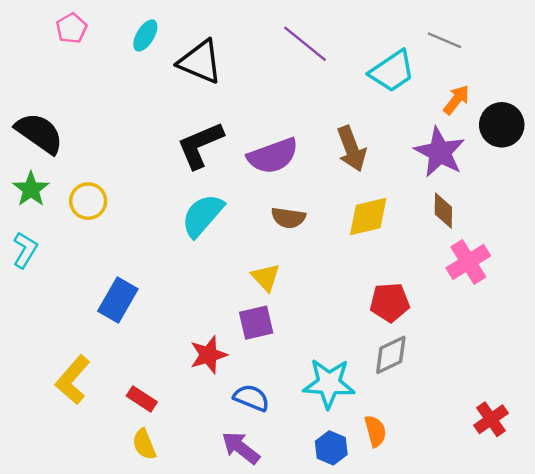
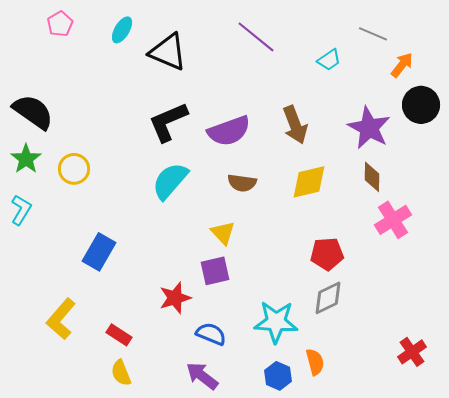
cyan trapezoid: (392, 71) -> (329, 60), size x0.6
orange arrow: (456, 100) -> (402, 65), moved

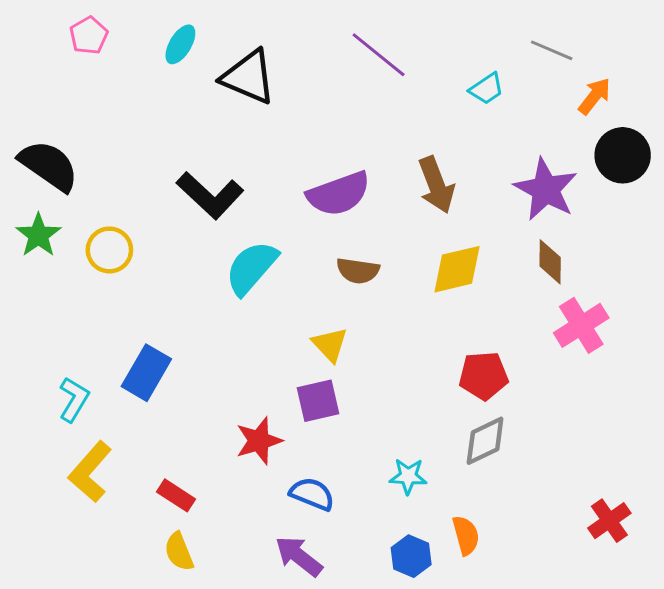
black L-shape: (168, 122) -> (210, 195), moved, turned -114
cyan L-shape: (21, 210) -> (74, 399), moved
cyan star: (276, 322) -> (408, 476), size x0.6

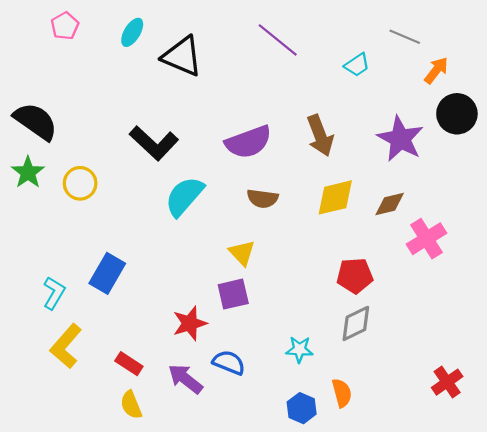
brown diamond: (550, 262) -> (390, 204), moved, turned 76
purple arrow: (299, 556) -> (185, 379), moved

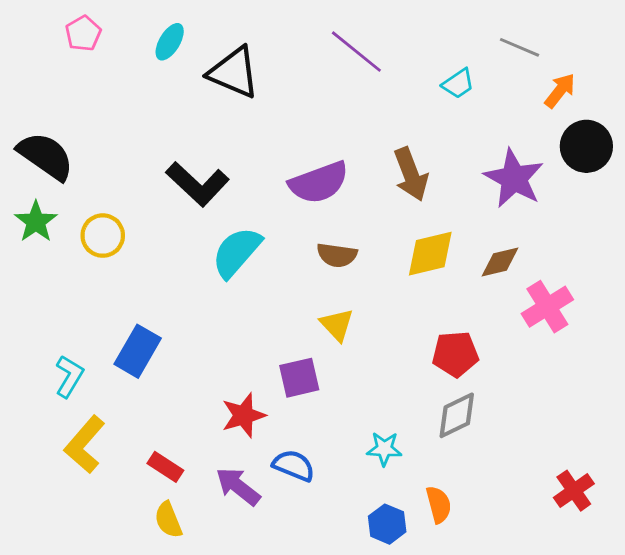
yellow triangle: (242, 253) -> (337, 325), moved

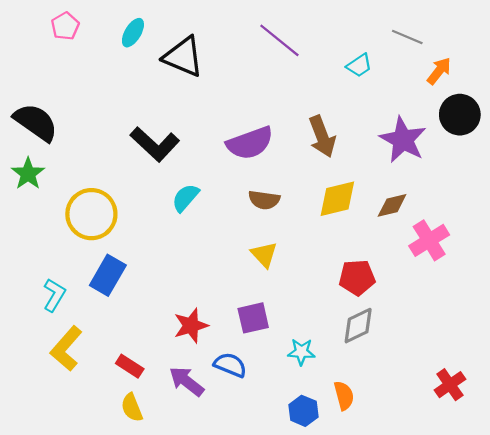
yellow circle: (103, 236) -> (91, 214), moved, size x1.5
cyan semicircle: (237, 252) -> (185, 198), size x0.7
purple square: (299, 378) -> (253, 318), moved

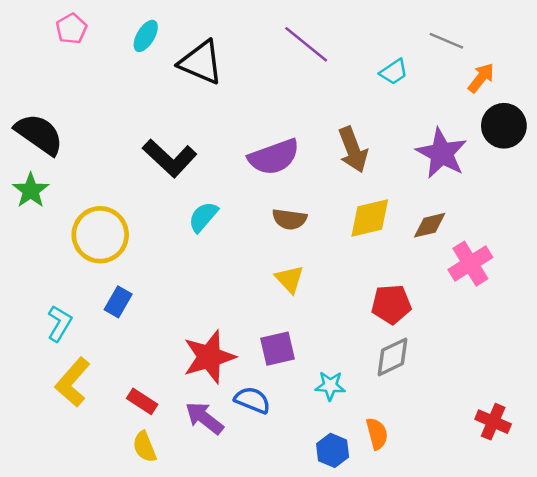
blue rectangle: (108, 275) -> (118, 302), size x0.7
red star: (191, 326) -> (209, 357), size x1.4
red cross: (450, 385) -> (493, 422), turned -32

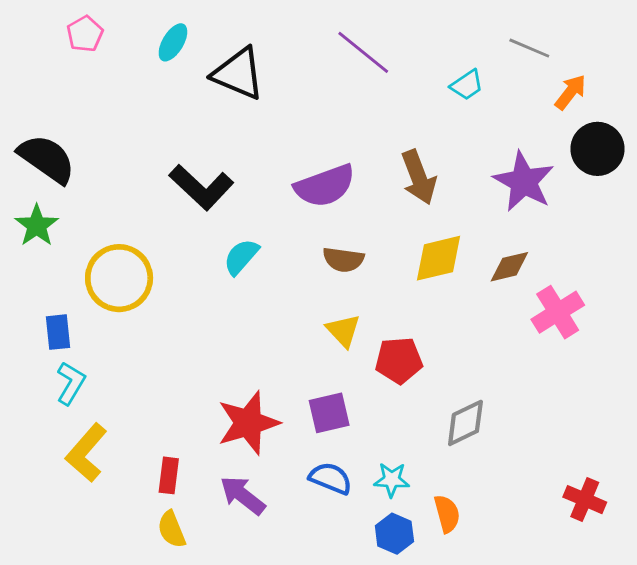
blue rectangle: (118, 302) -> (58, 332), moved, turned -36
red pentagon: (391, 304) -> (399, 360), moved
cyan star: (330, 386) -> (392, 480), moved
blue semicircle: (252, 400) -> (331, 478), moved
red rectangle: (142, 401) -> (169, 475), turned 64

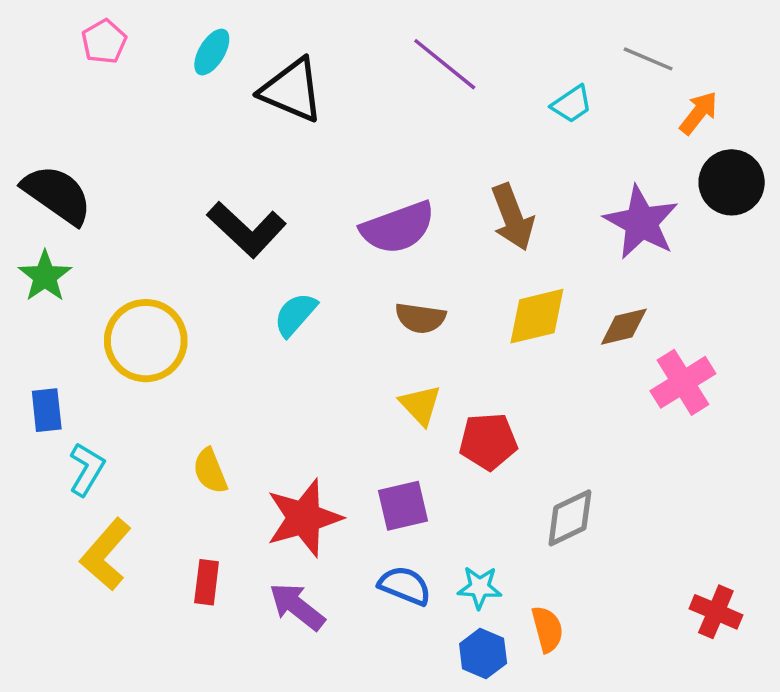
blue rectangle: (58, 332) -> (47, 410), moved
yellow semicircle: (172, 529) -> (210, 471), moved

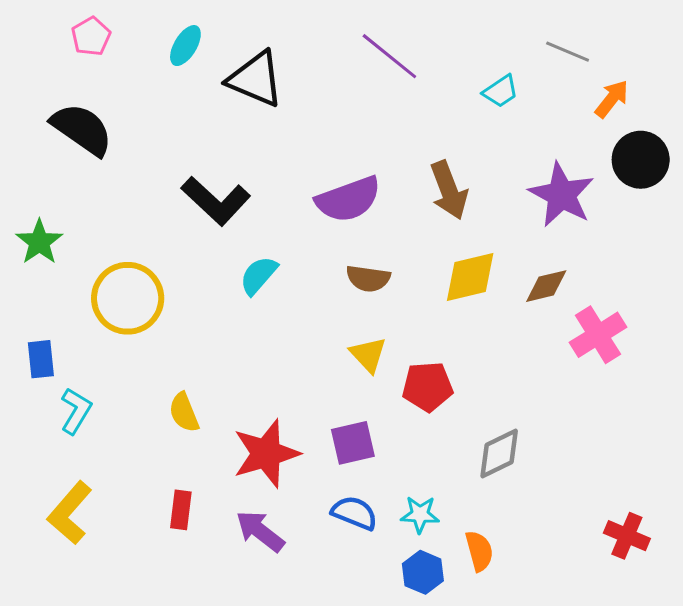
black semicircle: (57, 195) -> (82, 129), moved
yellow L-shape: (106, 554) -> (70, 513), moved

